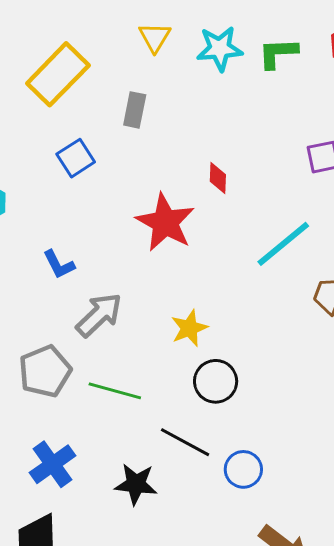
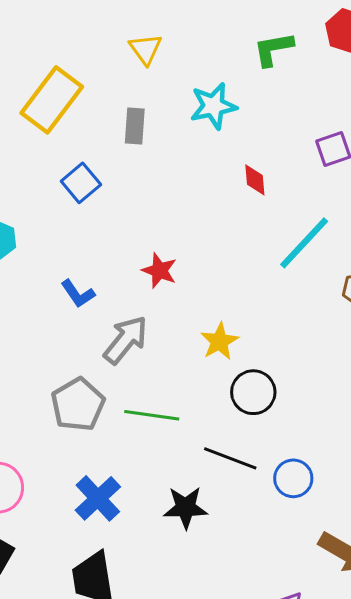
cyan star: (220, 49) -> (213, 106), moved
red diamond: (218, 178) -> (255, 180), moved
red star: (165, 222) -> (159, 271), moved, size x0.6

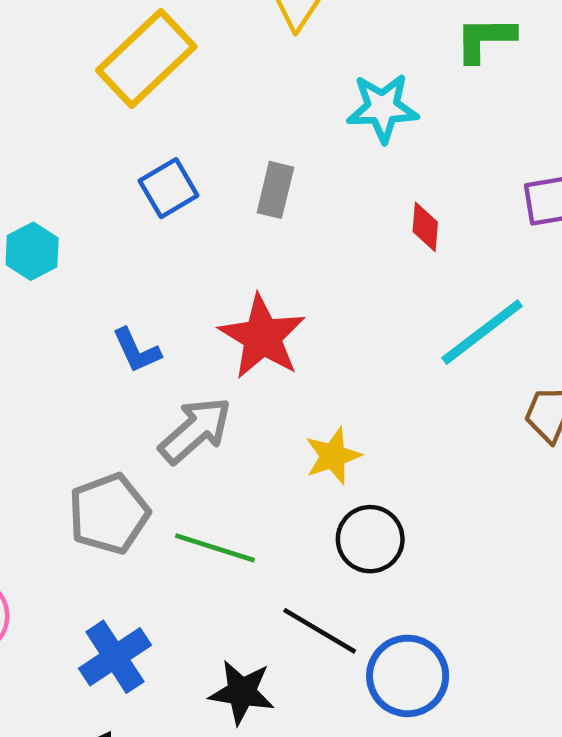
gray rectangle: (135, 126) -> (275, 190), moved
red star: (159, 271) -> (262, 337), size x1.6
blue circle: (293, 478) -> (408, 676), size x1.4

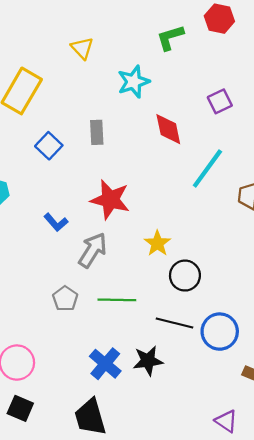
red diamond: (425, 227) -> (168, 129), size x1.5
gray pentagon: (109, 514) -> (65, 299), size x0.7
blue cross: (115, 657) -> (105, 364), moved

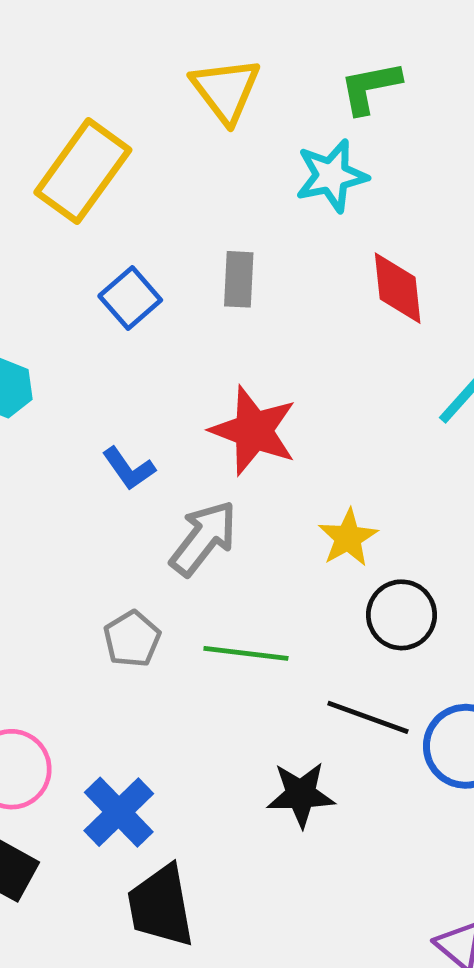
green L-shape: (170, 37) -> (370, 87), moved
yellow triangle: (82, 48) -> (226, 90), size x1.4
blue cross: (105, 364) -> (119, 812), moved

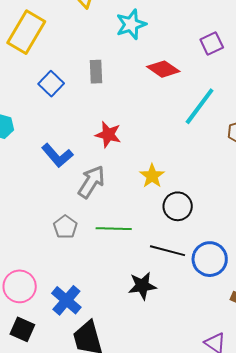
red diamond: (398, 288) -> (163, 69), turned -44
red star: (254, 431) -> (108, 135), size x0.7
blue L-shape: (129, 469) -> (57, 155), size x1.4

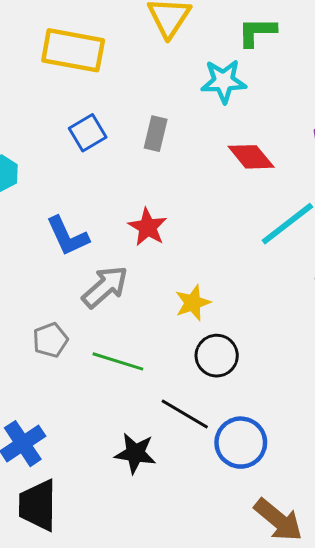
yellow rectangle: (26, 32) -> (73, 50), turned 54

